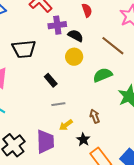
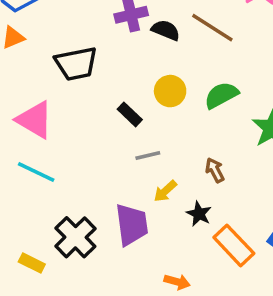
brown line: (113, 46) -> (212, 28), moved
yellow circle: (74, 57) -> (170, 91), moved

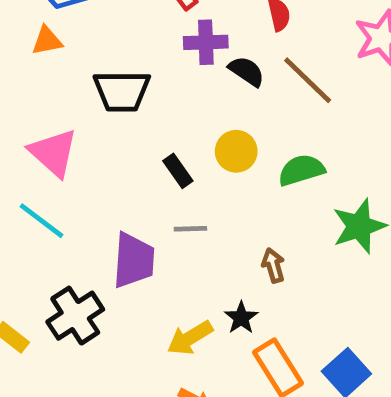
yellow arrow: (165, 191) -> (190, 338), moved, size x1.4
purple trapezoid: (132, 224) -> (134, 260), moved

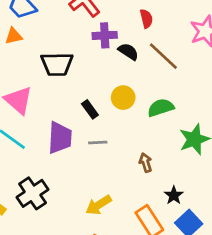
purple trapezoid: (134, 260) -> (60, 138), moved
black star: (241, 318) -> (174, 195), moved

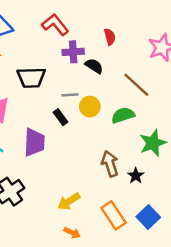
brown line: (163, 56) -> (136, 85), moved
gray line: (98, 142) -> (70, 95), moved
brown arrow: (146, 163) -> (110, 164), size x1.5
black star: (174, 195) -> (136, 176), moved

